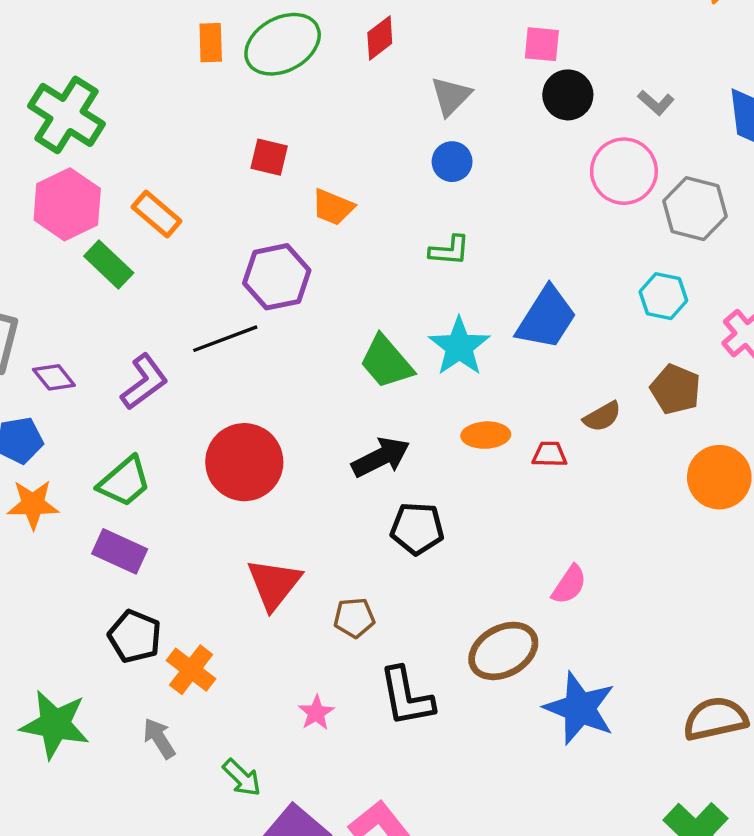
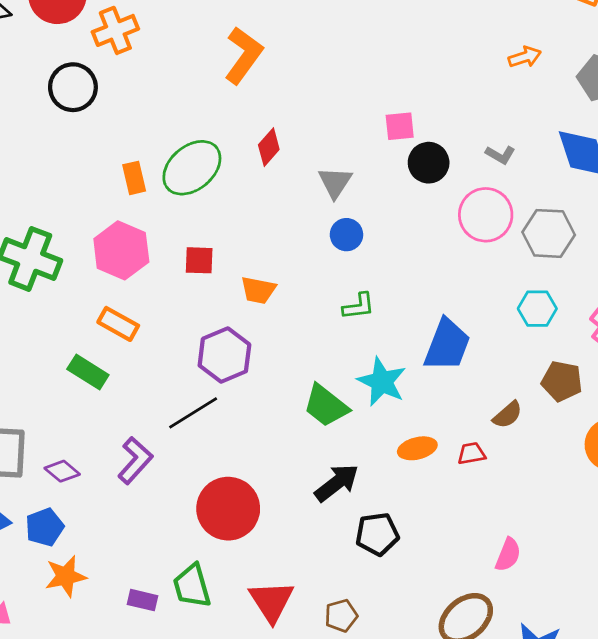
pink hexagon: (67, 204) -> (121, 250), moved
green trapezoid: (124, 482) -> (192, 586), moved, turned 126
purple rectangle: (120, 551) -> (143, 600), size x0.7

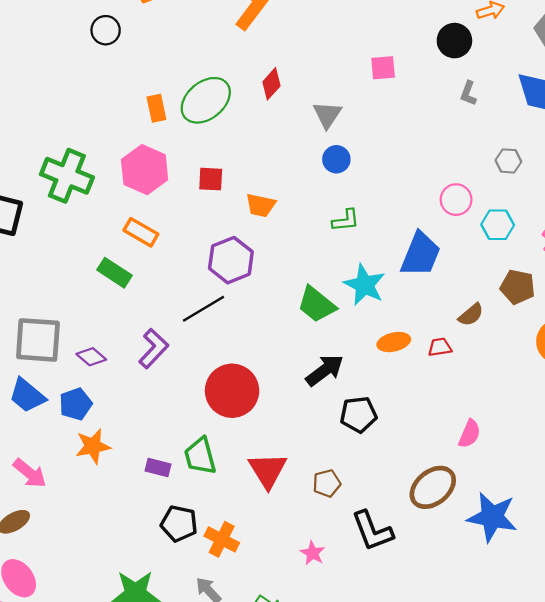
black circle: (73, 87) -> (106, 30), size x0.7
gray L-shape: (500, 155) -> (468, 93), turned 80
black circle: (429, 163) -> (454, 41), moved
pink circle: (486, 215) -> (456, 200), moved, size x0.7
gray hexagon: (549, 233) -> (508, 161), size x0.6

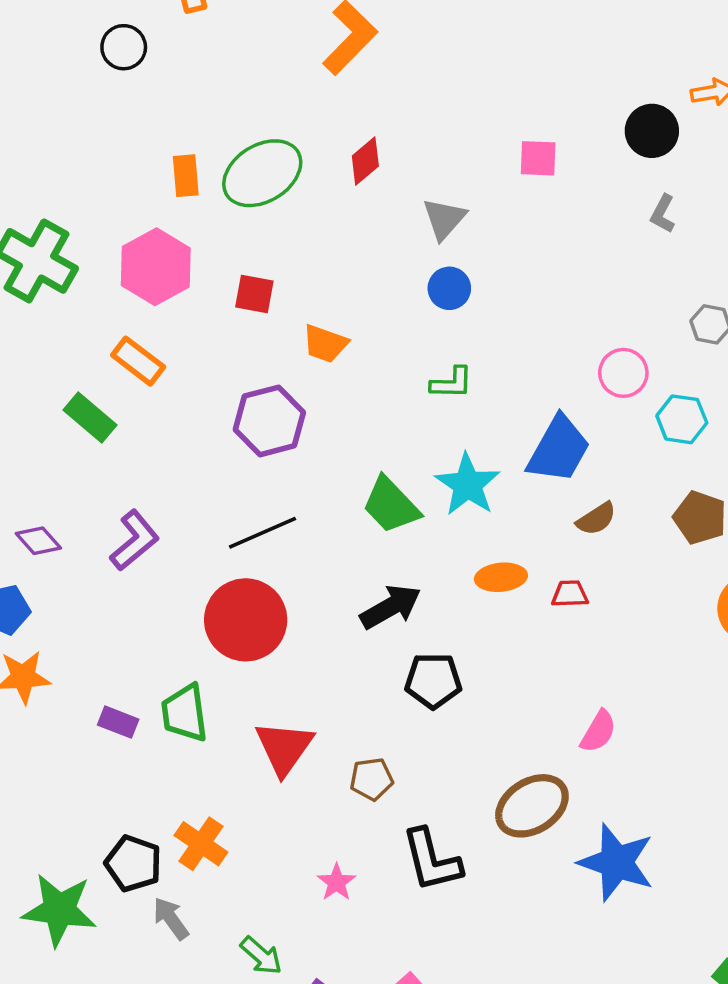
black line: (204, 309) -> (263, 533), moved
brown semicircle: (471, 315) -> (596, 519), moved
black pentagon: (179, 524) -> (133, 864), moved

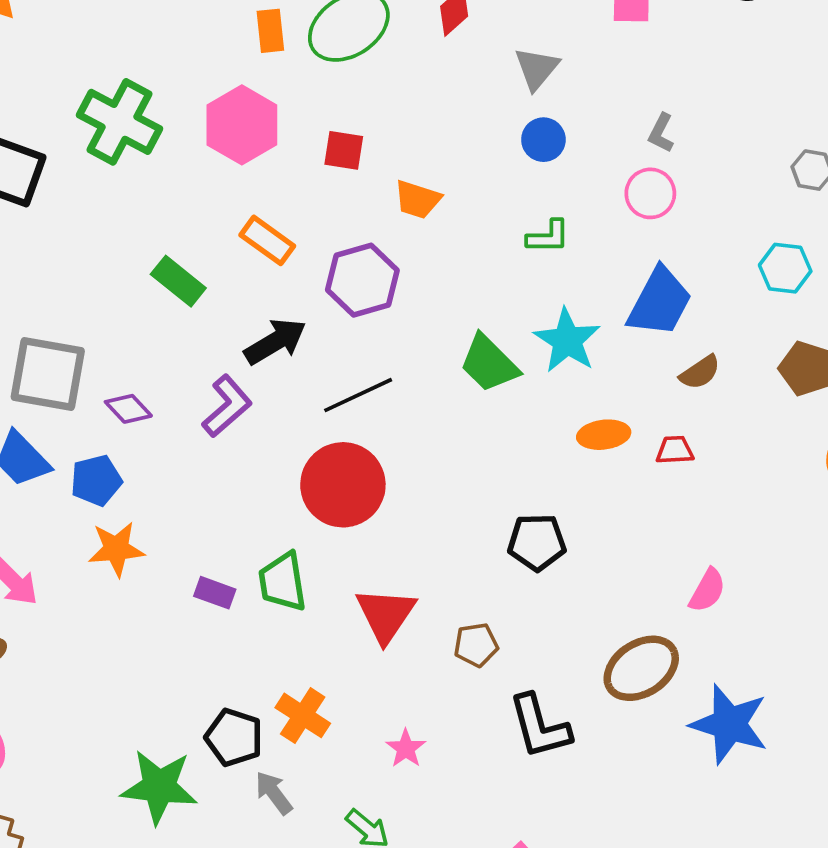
gray L-shape: (663, 214) -> (661, 133), moved
orange rectangle: (138, 361) -> (267, 240), moved
pink circle: (623, 373) -> (650, 193), moved
black arrow: (391, 607) -> (275, 341), moved
pink star: (337, 882) -> (406, 748), moved

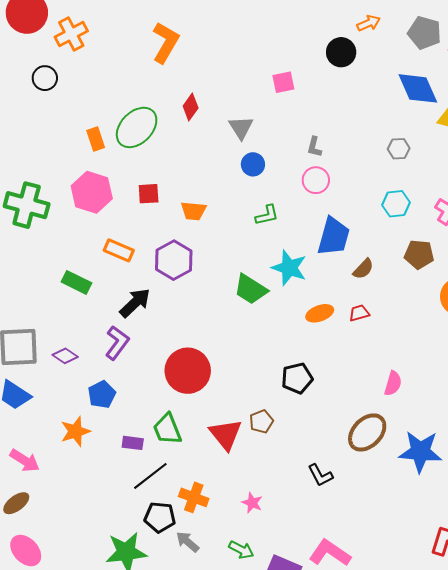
black line: (358, 395) -> (150, 476), moved
blue pentagon: (96, 480) -> (102, 394), moved
brown pentagon: (476, 645) -> (261, 421), moved
black L-shape: (540, 726) -> (320, 475), size x0.7

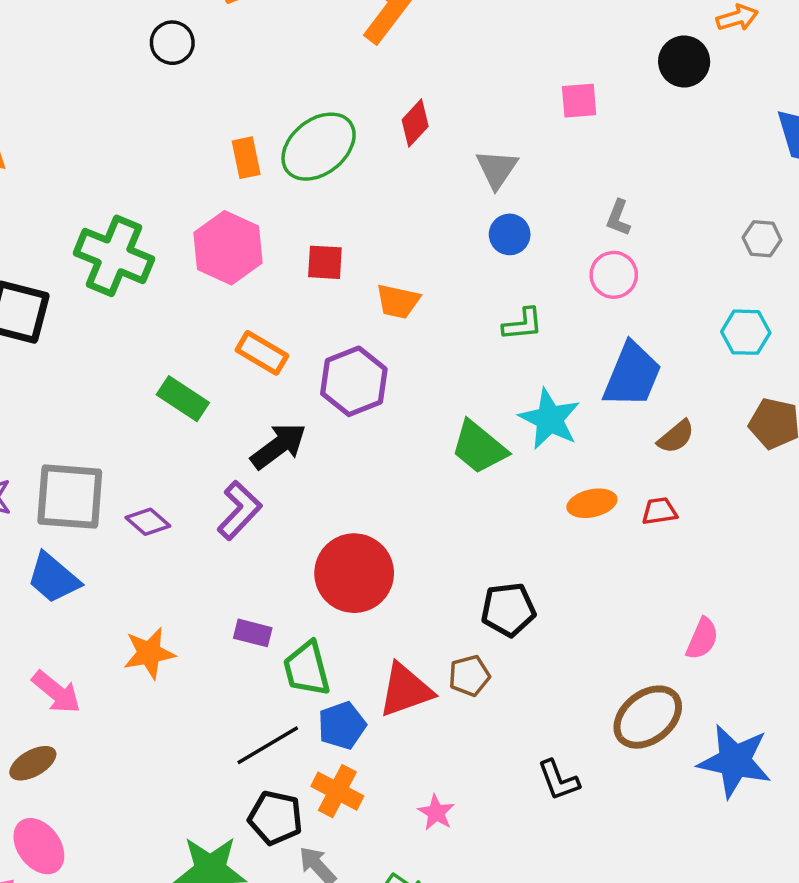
black pentagon: (297, 378) -> (508, 610), moved
blue pentagon: (102, 394) -> (342, 725), moved
red triangle: (226, 434) -> (405, 690), turned 42
purple rectangle: (133, 443) -> (253, 633), moved

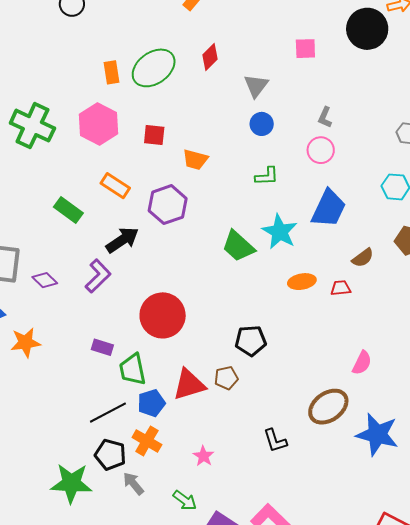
black circle: (684, 61) -> (367, 29), size x1.4
brown semicircle: (676, 437) -> (363, 258), moved
orange star: (149, 653) -> (25, 342), moved

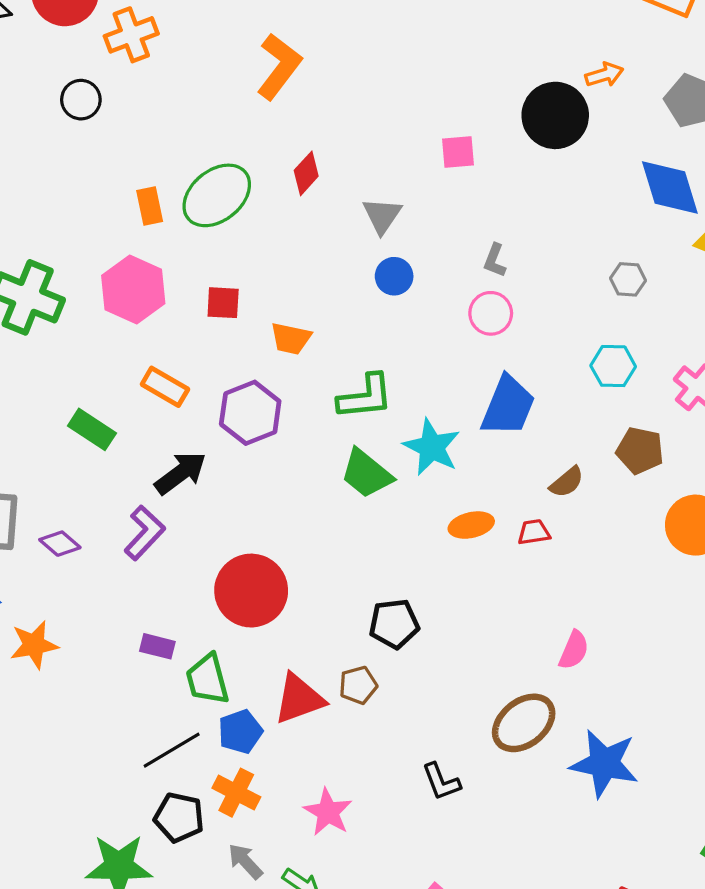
green L-shape: (267, 176) -> (365, 397), moved, size x1.5
pink star: (203, 456) -> (328, 812), size x1.4
gray arrow: (133, 484) -> (245, 861), moved

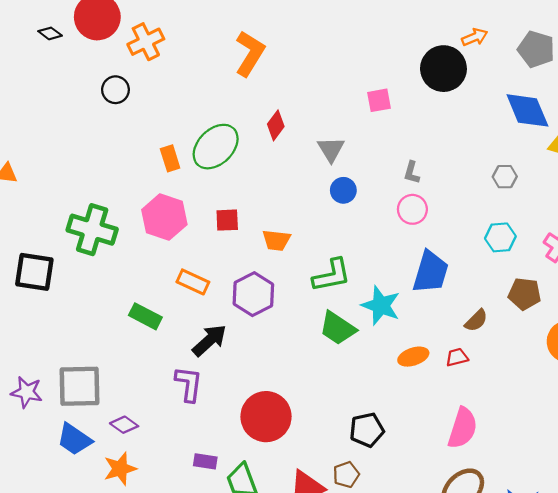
purple L-shape: (145, 533) -> (189, 384), turned -30
purple diamond: (60, 544) -> (124, 425), moved
pink semicircle: (574, 650) -> (463, 428), moved, size x1.5

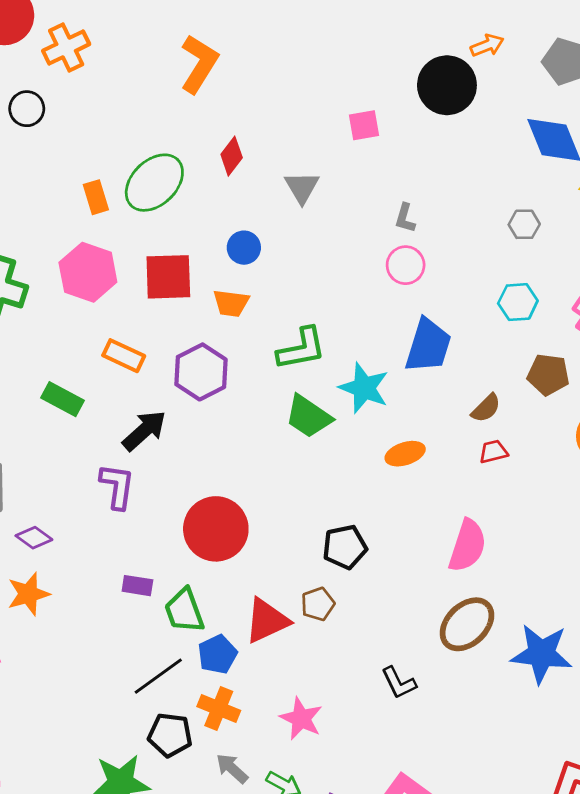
blue circle: (343, 190) -> (244, 248), moved
red square: (227, 220) -> (168, 277), size x1.6
red trapezoid: (457, 357) -> (493, 452), moved

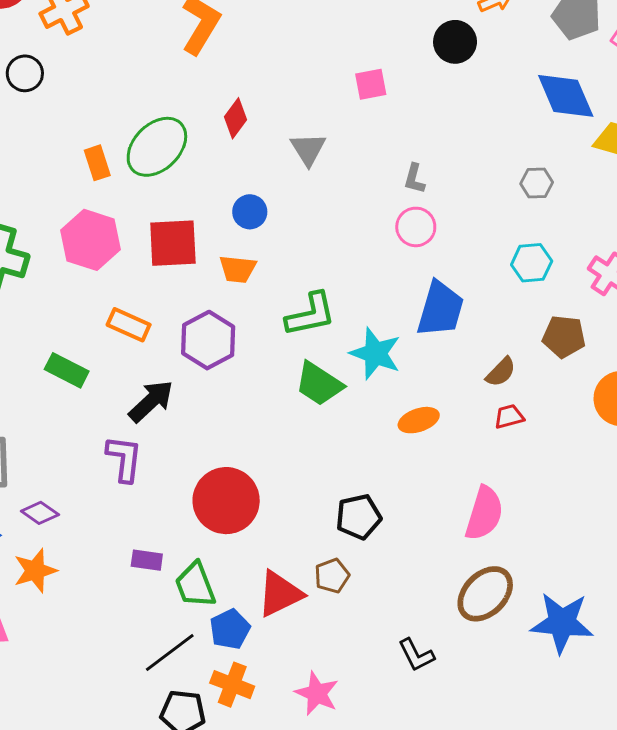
black circle: (447, 85) -> (455, 42), size x0.7

